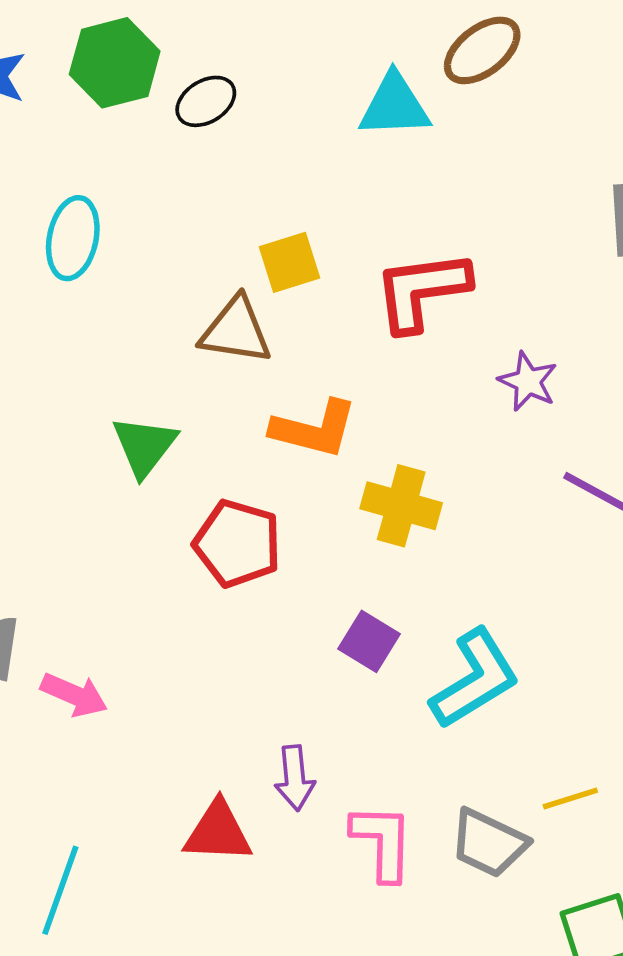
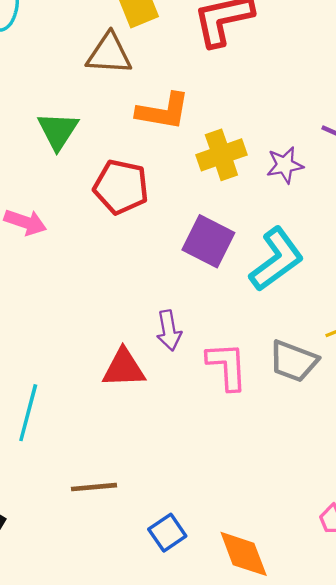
purple star: (528, 381) -> (285, 165), moved, turned -30
yellow cross: (401, 506) -> (221, 155), turned -30
purple square: (369, 641) -> (208, 241), size x1.4
pink arrow: (74, 695) -> (25, 222), moved

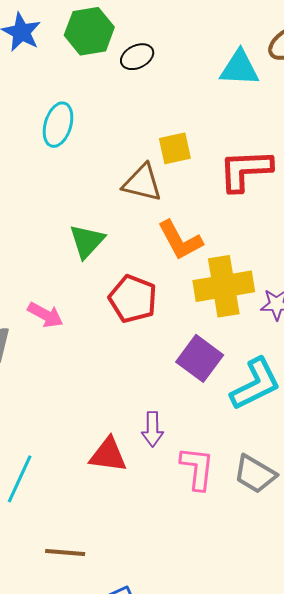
orange L-shape: (163, 111) -> (180, 240), turned 42
yellow cross: (221, 155) -> (224, 286), size x1.4

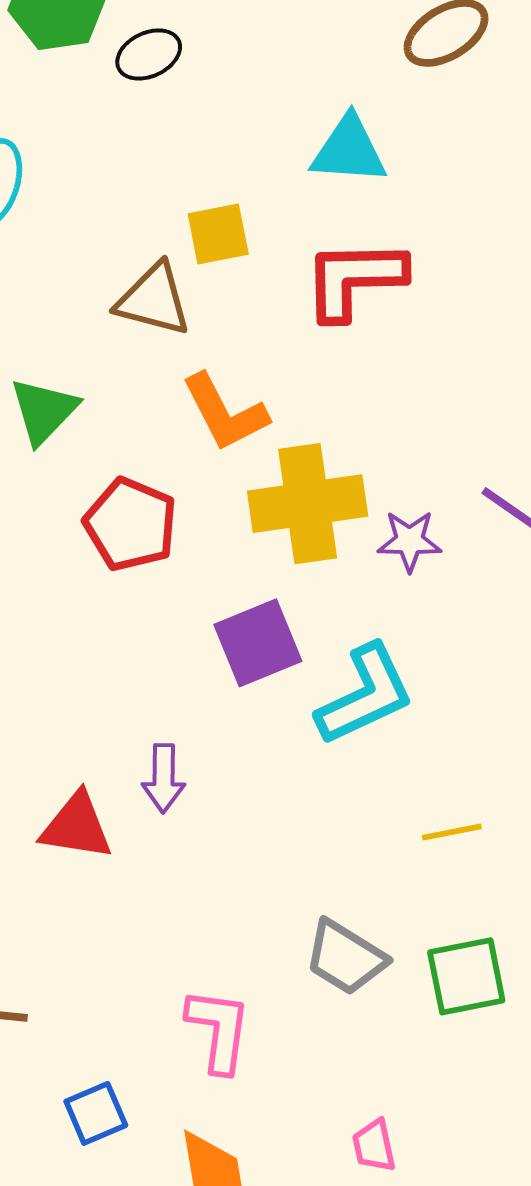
cyan triangle: (240, 68) -> (349, 150), moved
purple square: (200, 358) -> (258, 643), turned 30
pink L-shape: (197, 468) -> (219, 1030), moved
gray trapezoid: (255, 474) -> (345, 957), moved

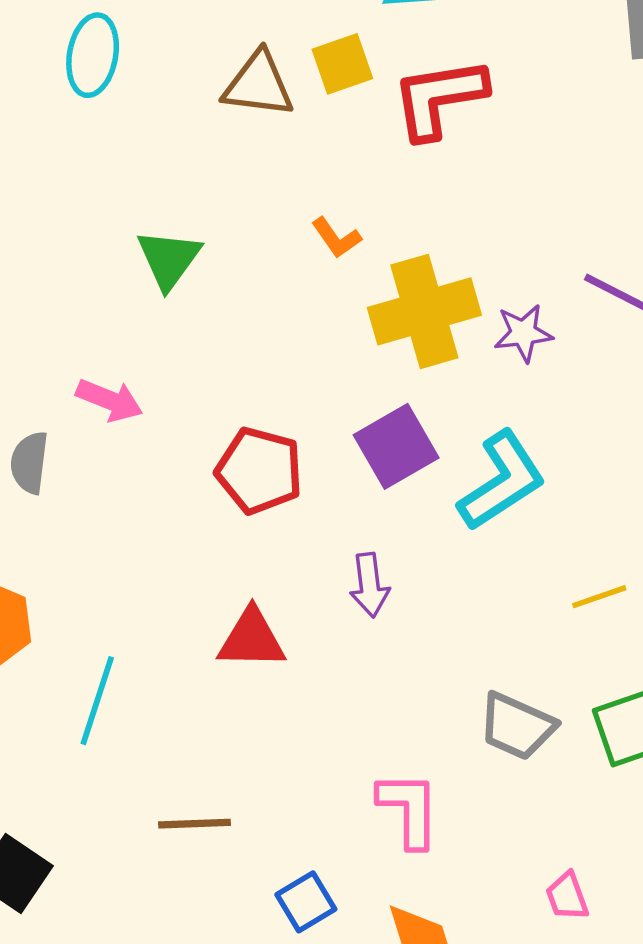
yellow square: (218, 234) -> (342, 64), moved
brown triangle: (154, 300) -> (258, 85), moved
orange L-shape: (225, 412) -> (336, 238), size x0.6
red pentagon: (131, 524) -> (259, 471), moved
purple arrow: (164, 778) -> (370, 585), moved

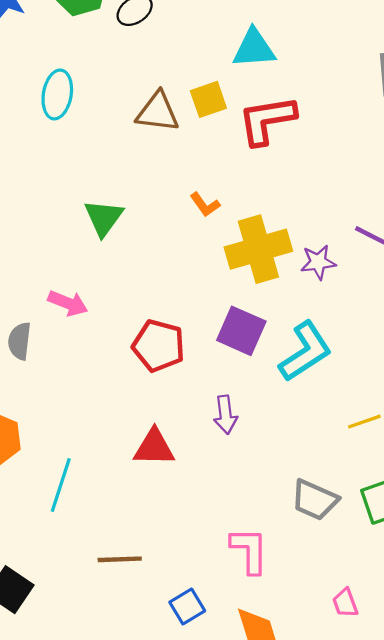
purple square: (396, 446) -> (241, 331), turned -36

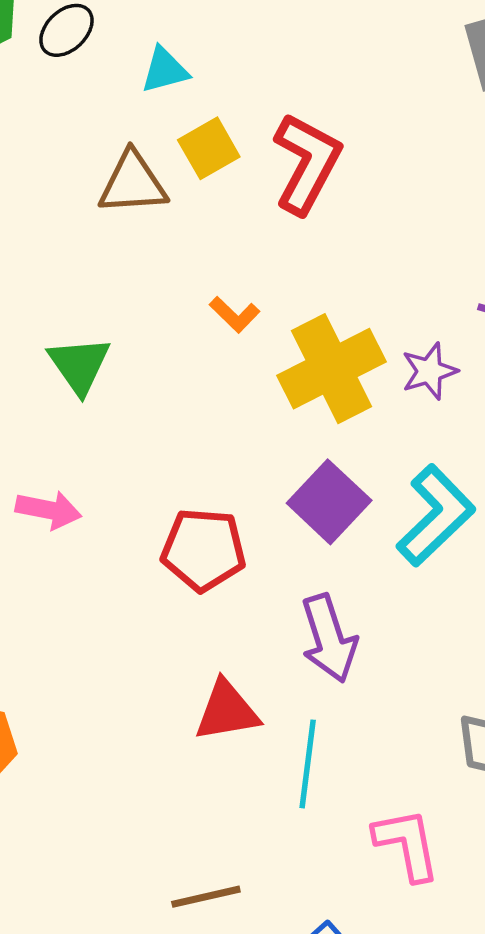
cyan triangle: (254, 48) -> (165, 70), moved, size x0.7
red L-shape: (267, 120) -> (307, 163), turned 138
purple square: (241, 331) -> (329, 502), turned 30
purple arrow: (225, 415) -> (329, 638), size x1.4
cyan line: (61, 485) -> (308, 764), moved

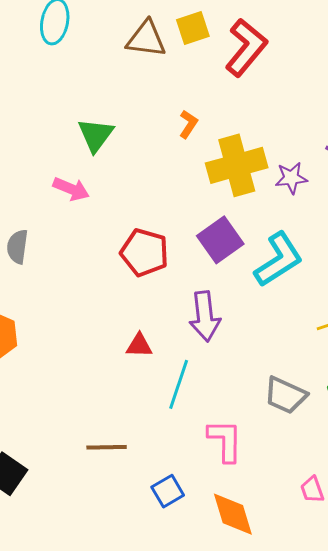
orange L-shape: (235, 314) -> (188, 124), turned -112
pink arrow: (49, 510) -> (71, 189), moved
red triangle: (227, 711) -> (139, 345), size x0.7

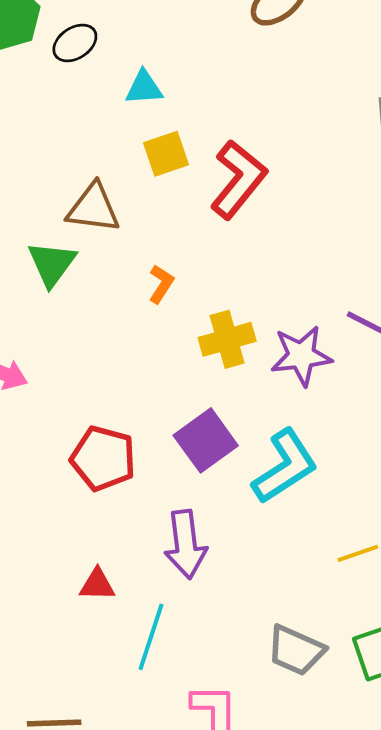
brown triangle: (146, 39) -> (93, 208), moved
green triangle: (96, 135) -> (52, 264), moved
yellow cross: (237, 165) -> (227, 339), size x0.7
purple star: (291, 178) -> (301, 356), size x1.4

